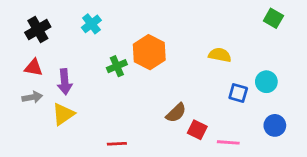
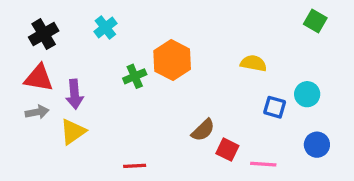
red triangle: (34, 68) -> (39, 78), size x1.4

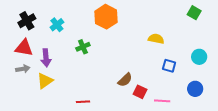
cyan cross: (105, 28) -> (57, 25), moved
orange hexagon: (172, 60) -> (106, 17), moved
cyan circle: (307, 94) -> (199, 57), moved

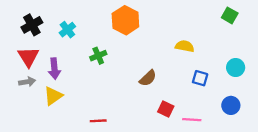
red triangle: (24, 48) -> (28, 57), turned 48
brown semicircle: (125, 80) -> (148, 78), moved

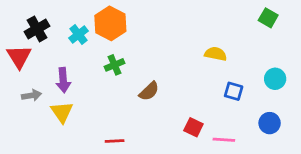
orange hexagon: (125, 20) -> (110, 23), moved
red triangle: (28, 57) -> (19, 57), moved
brown semicircle: (148, 78) -> (149, 91), moved
yellow triangle: (53, 96) -> (62, 112), turned -30

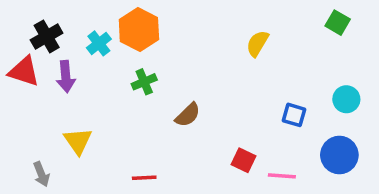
yellow semicircle: (216, 54) -> (257, 43), moved, turned -70
red triangle: (19, 57) -> (24, 71), turned -40
purple arrow: (63, 80) -> (66, 77), moved
gray arrow: (31, 95) -> (41, 174), moved, turned 78
blue circle: (270, 123) -> (339, 155), size x1.4

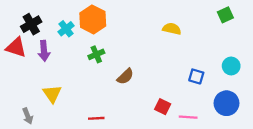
green square: (338, 23) -> (225, 15), turned 35
yellow semicircle: (257, 43) -> (172, 29), turned 72

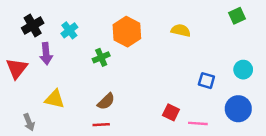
orange hexagon: (93, 19) -> (127, 32), moved
red triangle: (16, 47) -> (17, 68), moved, turned 50
brown semicircle: (125, 76) -> (106, 101), moved
yellow triangle: (52, 94) -> (55, 99), turned -42

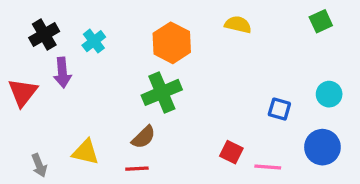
yellow semicircle: (181, 30) -> (238, 25), moved
green cross: (101, 57) -> (162, 92), moved, size x1.6
yellow triangle: (55, 99) -> (86, 152), moved

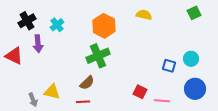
red triangle: (23, 92) -> (14, 56), turned -42
cyan circle: (329, 94) -> (191, 59), moved
gray arrow: (39, 165) -> (33, 100), moved

